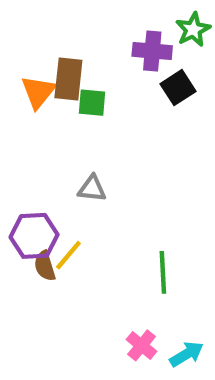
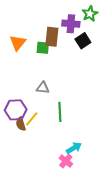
brown rectangle: (68, 79) -> (52, 37), moved
green line: (163, 272) -> (60, 112), moved
cyan arrow: (187, 354) -> (74, 148), moved

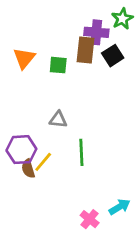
brown rectangle: (52, 37) -> (85, 50), moved
cyan arrow: (74, 148) -> (120, 207), moved

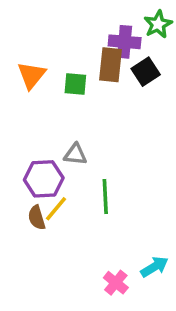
purple hexagon: (21, 150) -> (44, 179), moved

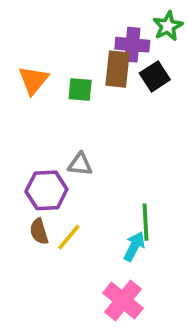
green line: (105, 197) -> (145, 222), moved
yellow line: (56, 209) -> (69, 237), moved
cyan arrow: (154, 267) -> (134, 246), moved, turned -32
pink cross: (116, 283) -> (123, 301), size x1.5

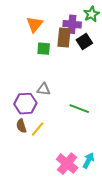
orange triangle: (33, 80) -> (35, 24), moved
green line: (145, 222) -> (79, 109), moved, turned -66
cyan arrow: (134, 246) -> (88, 160), moved

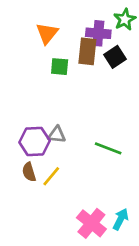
gray triangle: (44, 89) -> (57, 135), moved

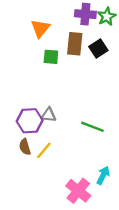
purple cross: (98, 33) -> (85, 14), moved
cyan arrow: (121, 219) -> (103, 175), moved

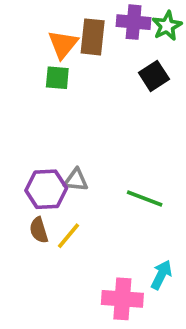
brown rectangle: (75, 44) -> (93, 37), moved
green square: (51, 57) -> (57, 78), moved
pink cross: (78, 191) -> (122, 299), turned -35

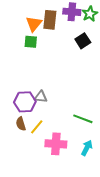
green line: (145, 199) -> (83, 119), moved
pink cross: (122, 299) -> (56, 144), moved

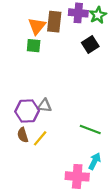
pink cross: (56, 144) -> (77, 176), moved

